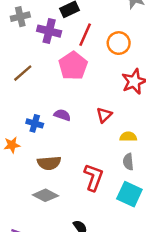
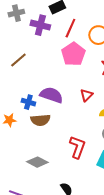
pink pentagon: (73, 66) -> (73, 54), moved
purple semicircle: (62, 115) -> (51, 95), size x1.6
brown semicircle: (49, 163) -> (40, 120), moved

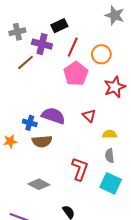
brown line: (18, 60) -> (26, 62), moved
red triangle: (86, 95) -> (89, 116), turned -32

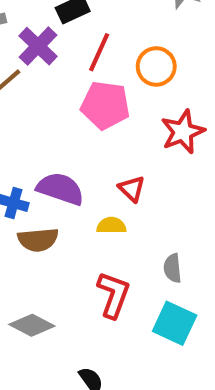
purple cross: (42, 44) -> (38, 46), turned 30
pink pentagon: (76, 74) -> (105, 105), turned -30
yellow semicircle: (110, 134) -> (111, 225), moved

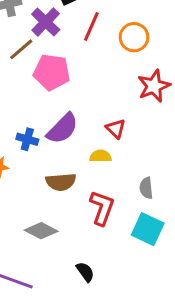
pink pentagon: (105, 105) -> (52, 72), moved
purple semicircle: (60, 189) -> (62, 129), turned 116
brown semicircle: (38, 240) -> (61, 182), moved

